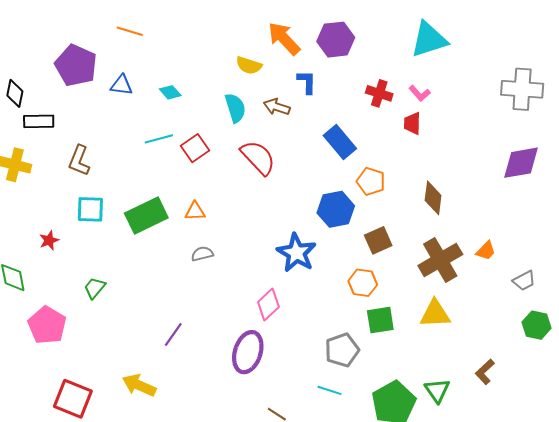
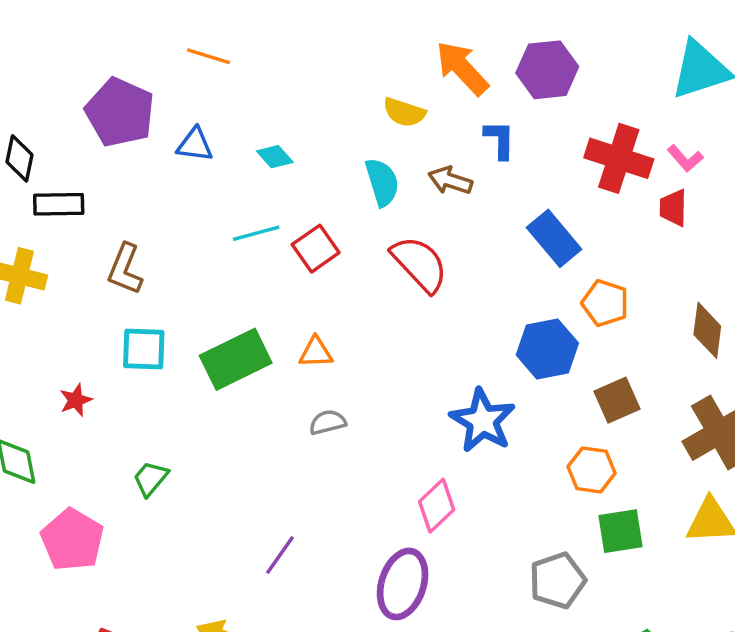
red cross: (379, 93) -> (619, 158), size x1.5

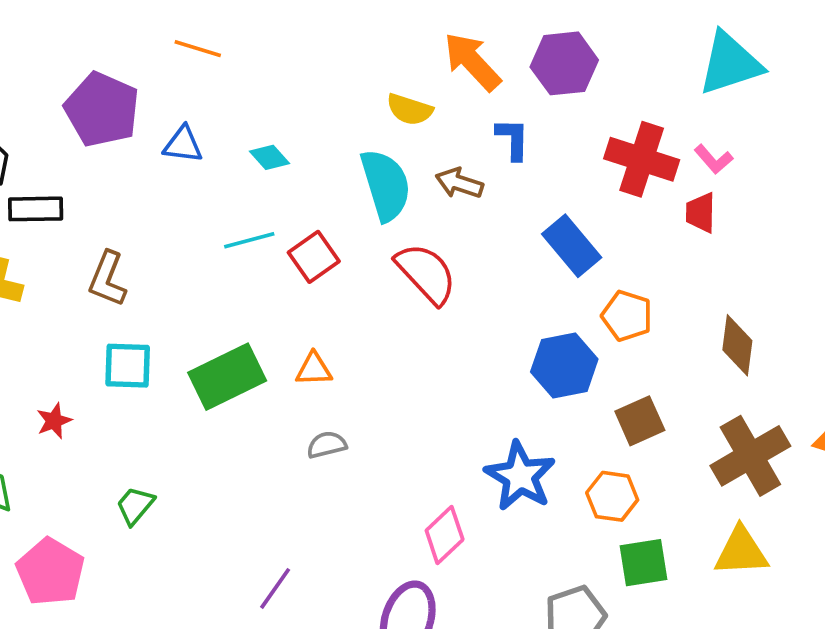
cyan semicircle: (382, 182) -> (386, 185), size x1.4
blue star: (483, 421) -> (520, 476), moved

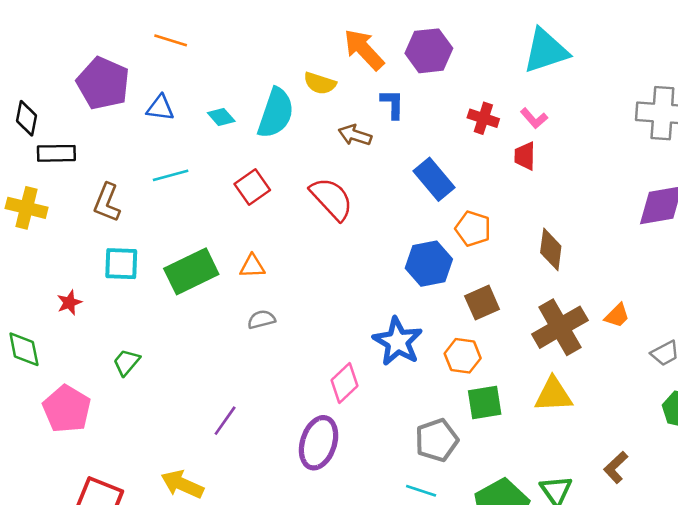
red cross: (642, 159) -> (483, 118), size x0.6
cyan semicircle: (386, 185) -> (276, 113), moved, turned 36
cyan line: (249, 240) -> (171, 175), moved

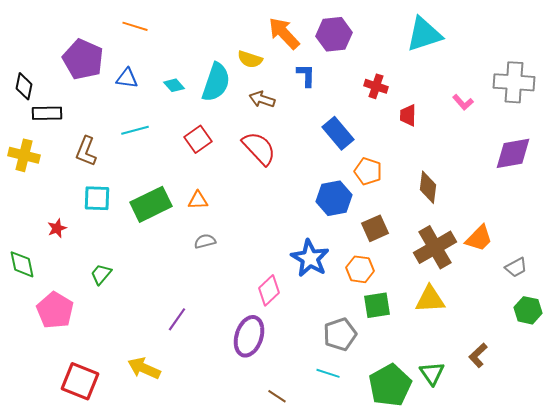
pink L-shape: (534, 118) -> (463, 102), moved
brown arrow: (355, 135) -> (262, 99), moved
orange trapezoid: (617, 316) -> (479, 238), size x1.4

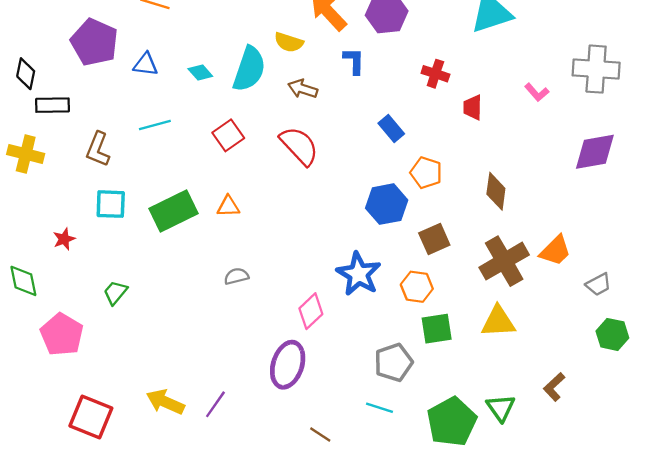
blue rectangle: (338, 133) -> (391, 128), size x0.7
gray semicircle: (205, 241) -> (236, 276), moved
purple line: (177, 319) -> (215, 404), moved

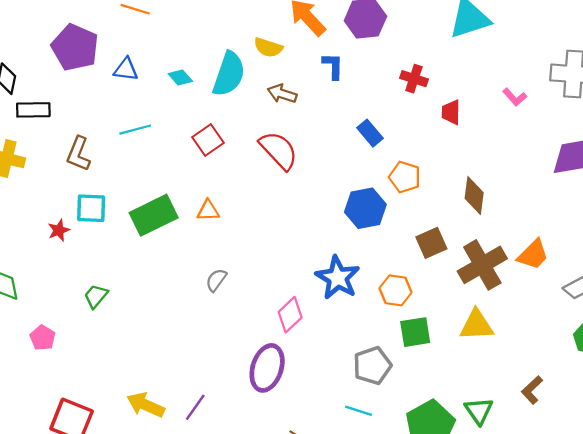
red star: (64, 239) -> (59, 230), moved
brown square: (434, 239) -> (431, 243), moved
gray semicircle: (236, 276) -> (216, 280), turned -40
pink pentagon: (62, 334) -> (43, 338), size x0.6

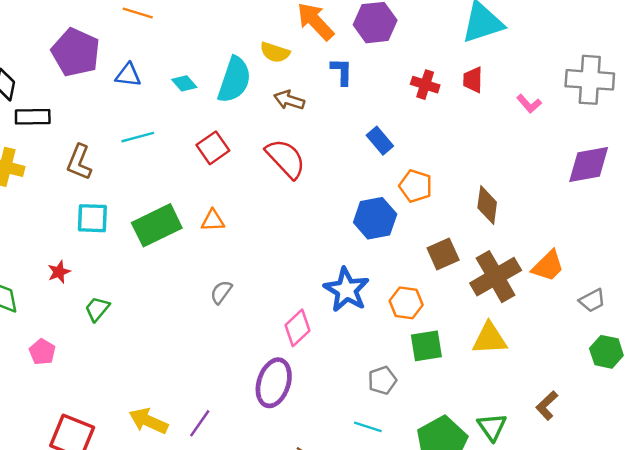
red trapezoid: (451, 112) -> (473, 80), moved
red star: (59, 230) -> (59, 272), moved
gray pentagon: (372, 366) -> (382, 380), size x0.7

